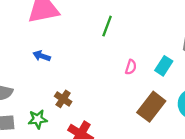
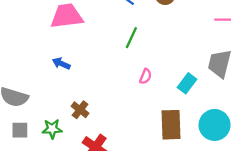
pink semicircle: (131, 67) -> (146, 76), moved
brown rectangle: (151, 107) -> (171, 125), turned -44

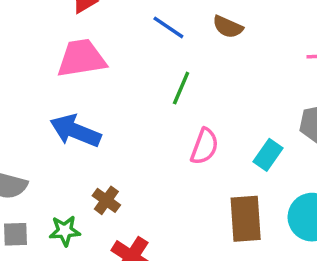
blue arrow: (61, 64) -> (75, 131), size x1.8
pink semicircle: (146, 76) -> (204, 146), size x1.5

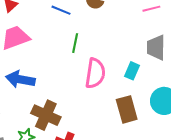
pink semicircle: (204, 146) -> (95, 73), size x1.4
brown cross: (106, 200) -> (46, 115), size x1.8

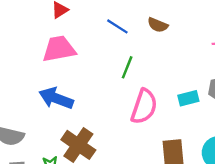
cyan rectangle: (132, 71) -> (188, 98), moved, turned 42

